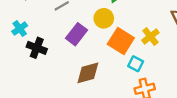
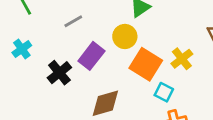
black cross: (37, 48) -> (59, 73), moved, turned 30

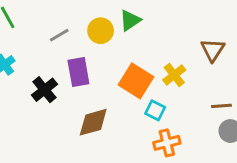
yellow circle: (125, 36) -> (101, 31), moved
purple rectangle: (91, 56) -> (78, 72), turned -48

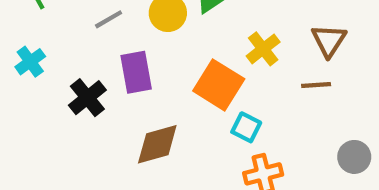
yellow cross: (174, 75) -> (263, 49), moved
brown line: (222, 106) -> (316, 85), moved

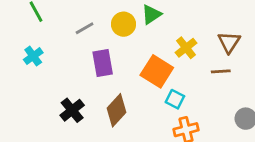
black cross: (87, 98) -> (72, 110), moved
brown diamond: (157, 144) -> (117, 110), turned -32

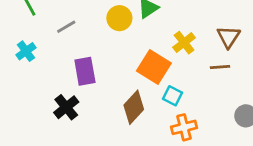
gray line: (85, 28) -> (66, 27), moved
purple rectangle: (103, 63) -> (85, 71), moved
brown diamond: (117, 110) -> (134, 107), moved

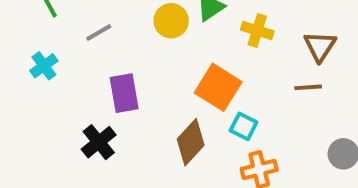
yellow cross: (184, 43) -> (257, 31), moved, turned -35

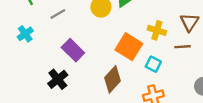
yellow cross: (257, 31) -> (157, 30), moved
purple rectangle: (124, 93) -> (73, 50), turned -35
cyan square: (244, 126) -> (153, 64), moved

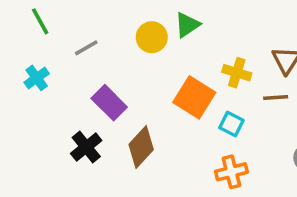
brown diamond: (113, 79) -> (141, 147), moved

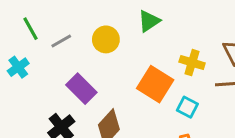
green line: (40, 21) -> (31, 29), moved
yellow circle: (152, 37) -> (106, 39), moved

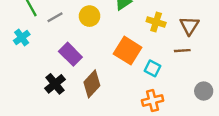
yellow cross: (192, 63) -> (156, 22), moved

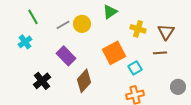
gray line: (55, 17) -> (63, 25), moved
orange square: (128, 51) -> (114, 53), turned 30
cyan square: (153, 68) -> (135, 68), turned 32
black cross: (55, 84) -> (42, 81), moved

